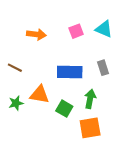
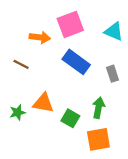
pink square: (76, 31) -> (70, 24), moved, size x1.6
brown line: (15, 68) -> (21, 64), moved
blue rectangle: (70, 72) -> (76, 62), moved, turned 35

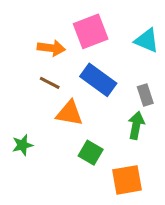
brown line: (21, 64) -> (50, 83), moved
orange triangle: (43, 103) -> (69, 113), moved
green arrow: (98, 108) -> (136, 125), moved

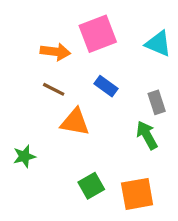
blue rectangle: (98, 80) -> (106, 86), size x0.6
green arrow: (136, 125) -> (147, 135), turned -40
green square: (91, 153) -> (91, 186), moved, turned 30

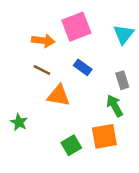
cyan triangle: (158, 44) -> (124, 34), turned 45
green star: (24, 156) -> (19, 122), turned -30
orange square: (137, 194) -> (104, 136), moved

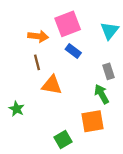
blue rectangle: (83, 67) -> (73, 51), moved
brown line: (42, 70) -> (37, 62), turned 49
green square: (71, 145) -> (63, 139), moved

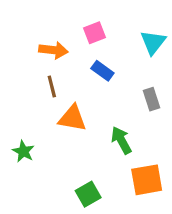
pink square: (68, 24) -> (95, 33), size x0.6
green arrow: (102, 94) -> (121, 140), moved
orange square: (93, 121) -> (147, 180), moved

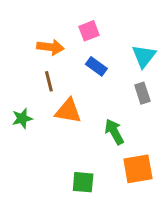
cyan triangle: (153, 42) -> (144, 56), moved
green star: (23, 151) -> (22, 118), moved, turned 30
green square: (88, 194) -> (83, 182), turned 35

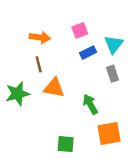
pink square: (89, 31) -> (80, 30), moved
blue rectangle: (96, 66) -> (88, 53), moved, turned -63
green star: (22, 118) -> (18, 94), size x1.5

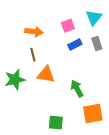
cyan triangle: (114, 44) -> (94, 18), moved
gray rectangle: (113, 74) -> (97, 44), moved

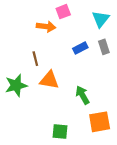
pink square: (68, 26) -> (63, 12), moved
orange arrow: (34, 32) -> (46, 27), moved

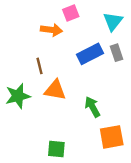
blue rectangle: (80, 48) -> (90, 54), size x1.5
green square: (60, 131) -> (56, 149), moved

